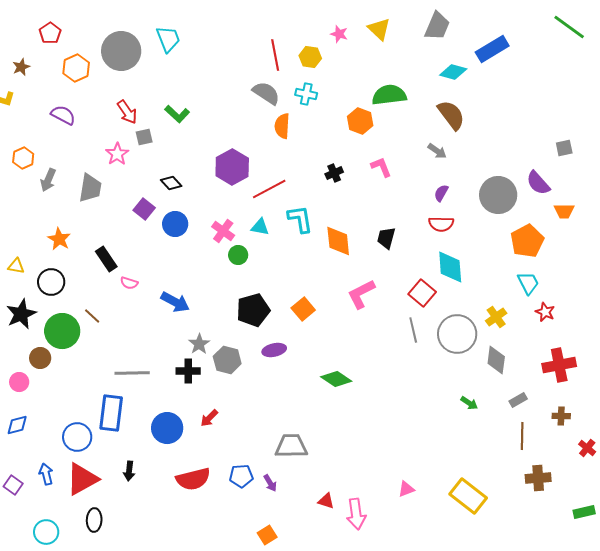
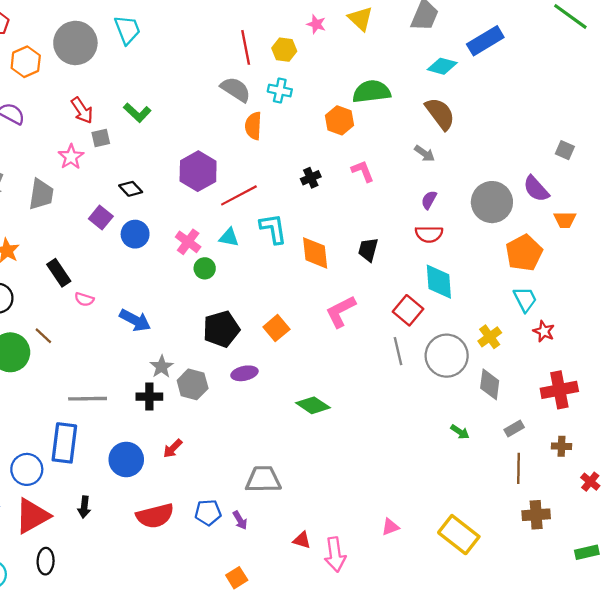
gray square: (564, 148) -> (565, 150), turned 36

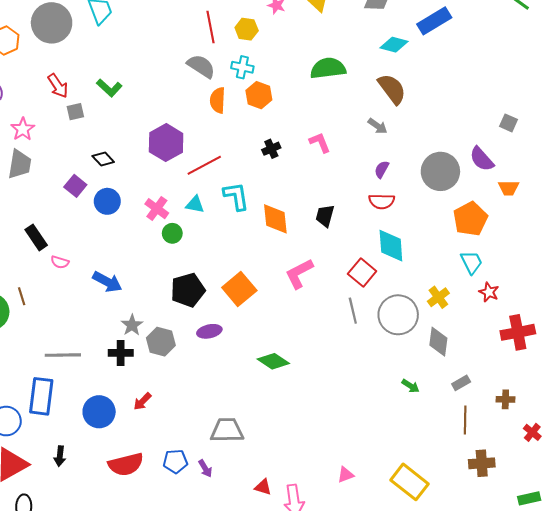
orange hexagon: (339, 120) -> (259, 95), moved
pink star: (71, 157) -> (23, 129), moved
orange square: (276, 328) -> (239, 289), size x1.4
brown line: (43, 336) -> (22, 296), turned 30
red cross: (559, 390) -> (518, 332), moved

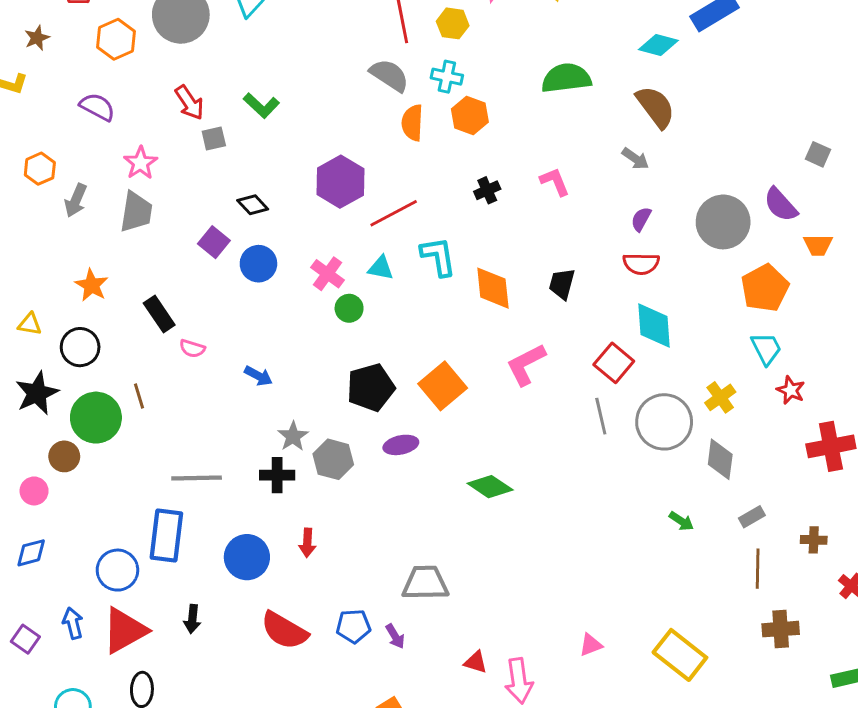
blue arrow: (107, 282) -> (258, 376), size x0.7
red arrow: (142, 401) -> (307, 543), turned -42
red semicircle: (126, 464) -> (284, 630), turned 44

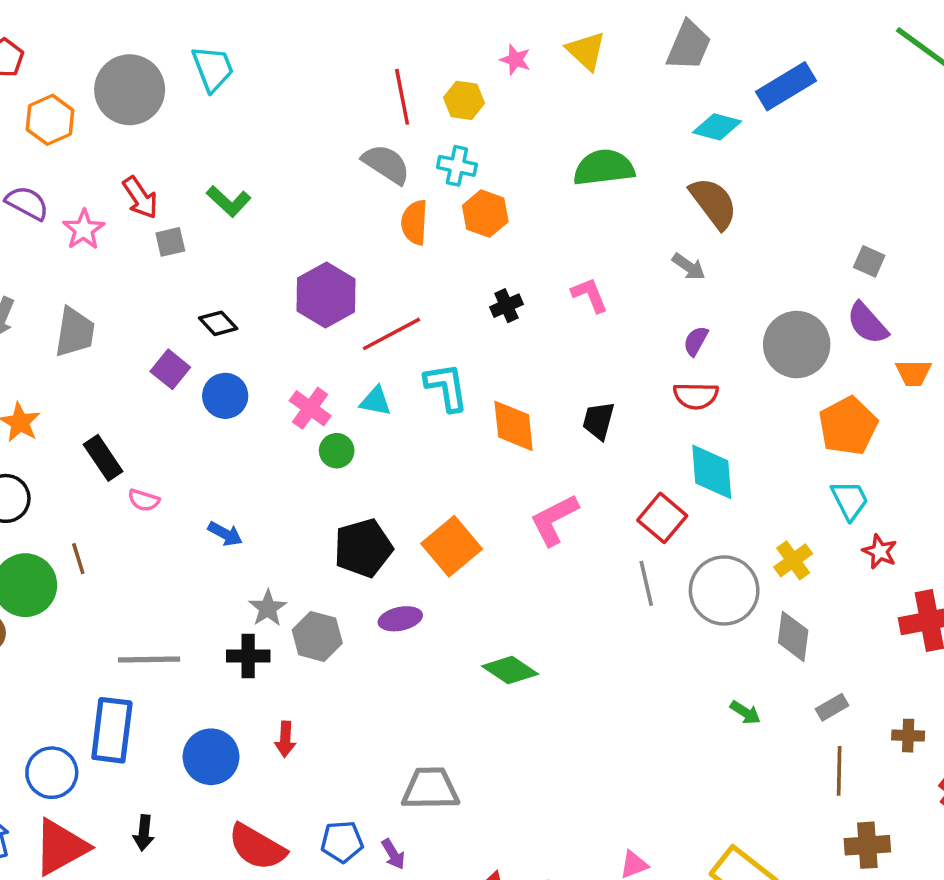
gray square: (818, 154) -> (869, 261), moved
pink star: (140, 163) -> (84, 230), moved

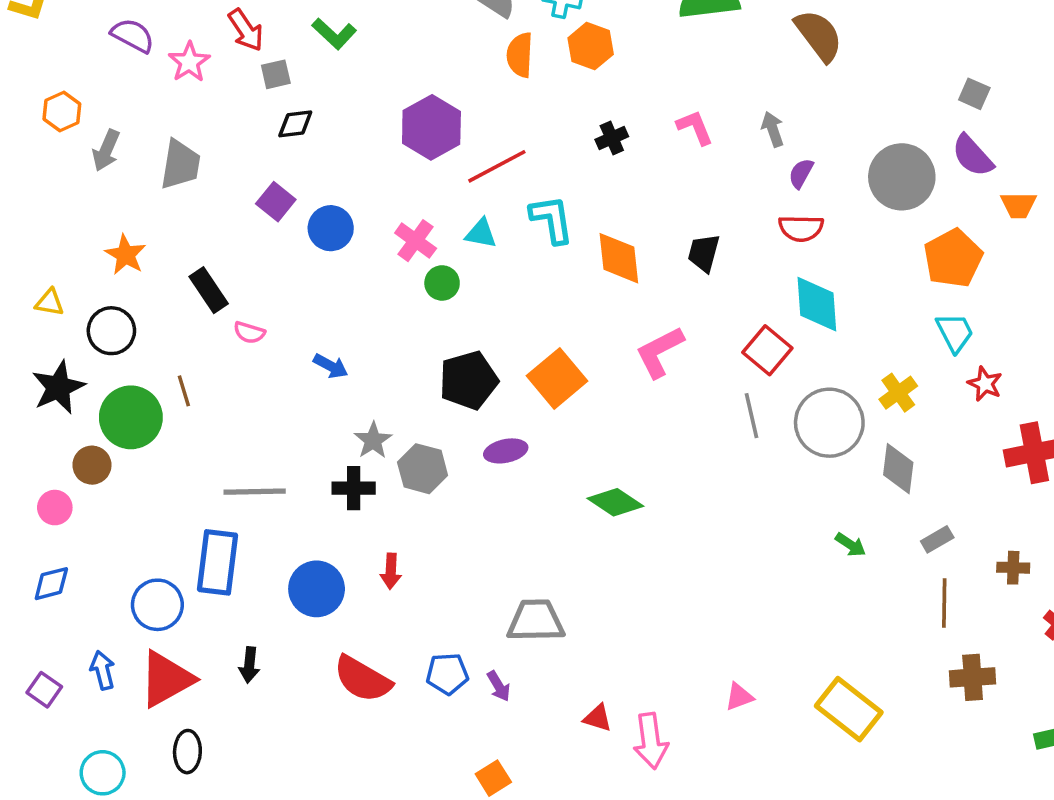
gray arrow: (689, 267) -> (773, 129), moved, turned -144
black diamond: (218, 323) -> (295, 124), moved, turned -54

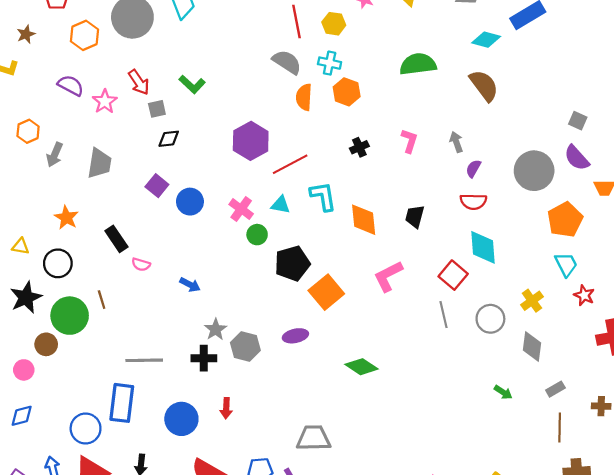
pink L-shape: (695, 127) -> (409, 141), turned 40
black pentagon: (469, 380) -> (292, 263), moved
gray circle: (829, 423) -> (490, 319), size x0.7

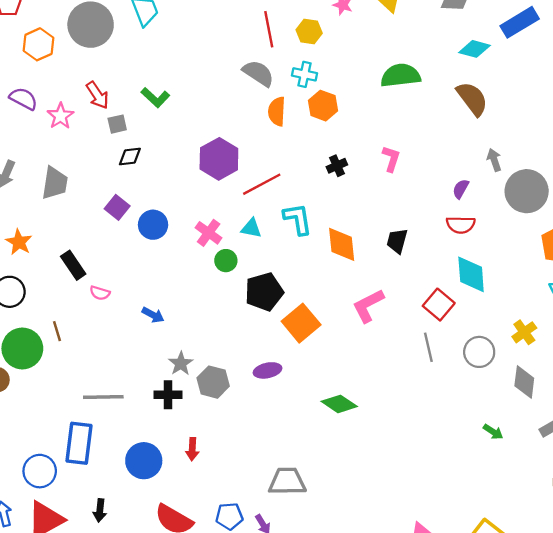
gray arrow: (456, 142) -> (494, 160), moved

